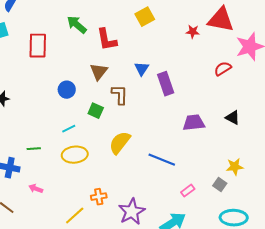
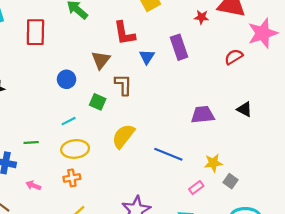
red L-shape: (107, 40) -> (124, 33), moved
purple rectangle: (166, 84) -> (179, 47), moved
yellow star: (235, 167) -> (213, 163), moved
orange cross: (99, 197) -> (72, 178), moved

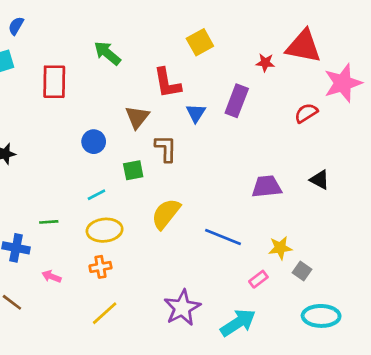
purple rectangle: (179, 47) -> (237, 101), turned 40
green square: (98, 102) -> (133, 170), turned -35

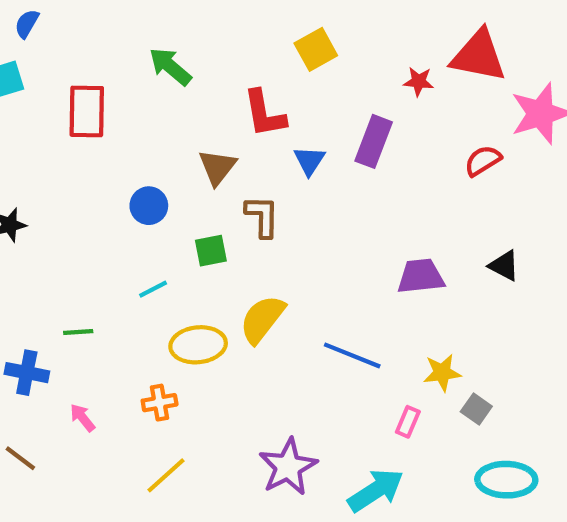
yellow ellipse: (105, 230) -> (198, 345), moved
pink arrow: (51, 276) -> (82, 418), turned 30
pink rectangle: (258, 279) -> (408, 422), turned -30

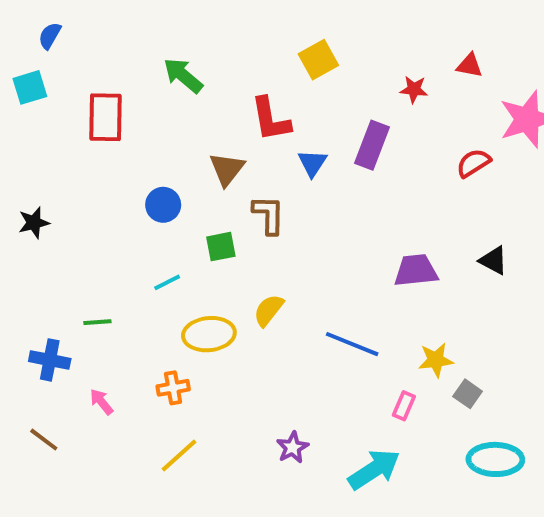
red triangle: (478, 56) -> (470, 66), size x0.5
yellow semicircle: (262, 319) -> (269, 310), size x0.7
purple star: (288, 467) -> (292, 448), size x0.6

